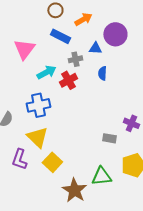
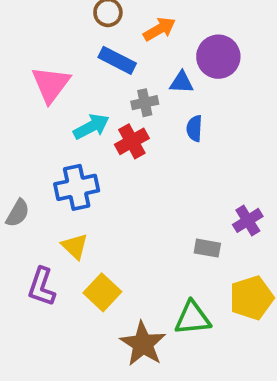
purple cross: (131, 123) -> (248, 220), turned 35
yellow triangle: (37, 137) -> (75, 246), size x0.7

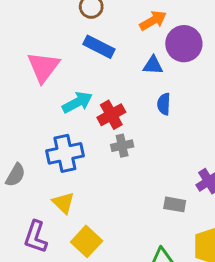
orange arrow: (159, 29) -> (153, 21), moved
gray cross: (145, 103) -> (122, 146), moved

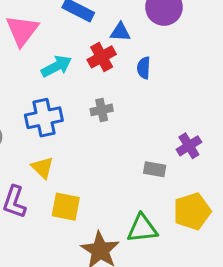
blue triangle: (153, 65) -> (120, 32), moved
red cross: (111, 115) -> (102, 57), moved
yellow square: (87, 241) -> (66, 207), turned -32

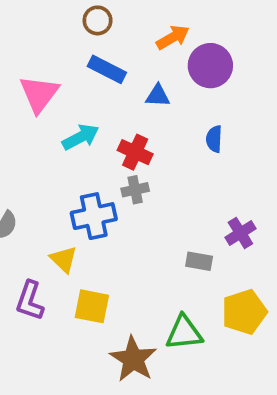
red cross: (102, 57) -> (135, 152), moved, turned -36
blue semicircle: (144, 68) -> (214, 139), moved
blue cross: (44, 118) -> (94, 216), moved

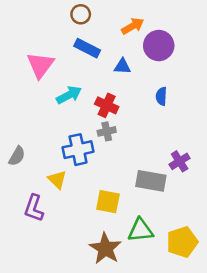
gray rectangle: (199, 261) -> (151, 181), size x1.6
yellow square: (92, 306) -> (108, 202), moved
yellow pentagon: (244, 312) -> (182, 242), moved

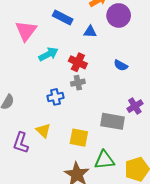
blue semicircle: (161, 96) -> (121, 65), moved, turned -64
blue cross: (78, 150) -> (55, 97), size x0.7
yellow triangle: (57, 180) -> (43, 131), moved

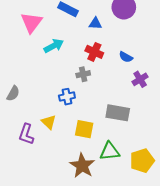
red cross: (78, 62) -> (94, 52), moved
blue cross: (55, 97) -> (67, 97), moved
purple cross: (135, 106) -> (140, 79), moved

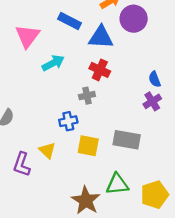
blue triangle: (95, 23) -> (101, 37), size x1.6
blue semicircle: (126, 57) -> (155, 79), moved, turned 40
yellow square: (84, 129) -> (88, 146), moved

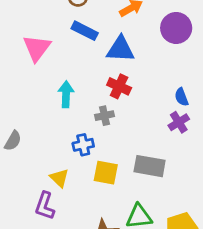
purple circle: (134, 19) -> (176, 28), moved
cyan arrow: (53, 63) -> (66, 94), moved, turned -60
purple L-shape: (22, 164) -> (45, 206), moved

